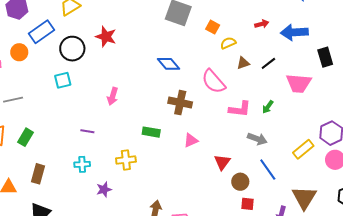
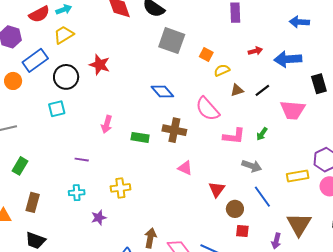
green rectangle: (151, 132) -> (140, 137), moved
pink triangle: (191, 140) -> (185, 168), turned 49
yellow rectangle: (303, 149) -> (298, 176), turned 30

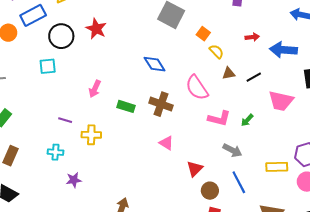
yellow semicircle: (222, 70) -> (216, 51), turned 63
yellow cross: (120, 188) -> (91, 135), moved

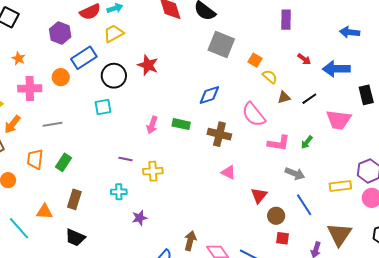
red arrow: (252, 37) -> (304, 59), turned 48
blue diamond: (155, 64) -> (209, 95), turned -70
green rectangle: (126, 106) -> (181, 124), moved

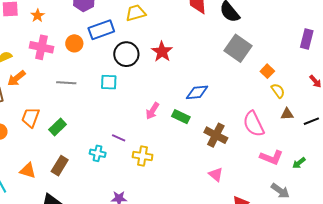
blue diamond: (209, 95) -> (197, 92), moved
gray line: (53, 124) -> (66, 83), moved
cyan cross: (119, 192) -> (98, 153), moved

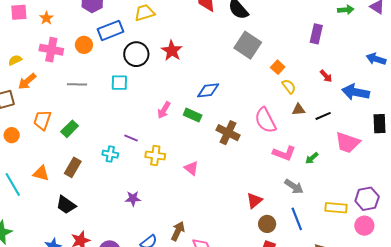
pink triangle: (216, 174) -> (191, 168), moved

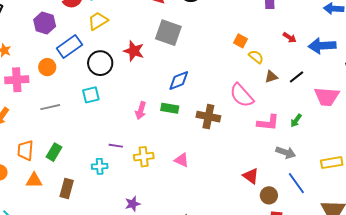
gray square: (248, 45) -> (168, 33), moved
orange triangle: (41, 173) -> (34, 180), moved
red triangle: (254, 201) -> (251, 176), turned -30

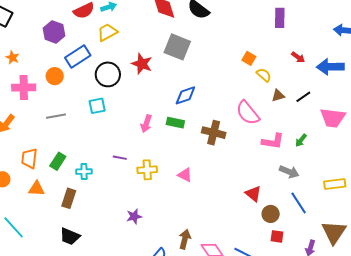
cyan cross: (100, 166) -> (84, 172), moved

